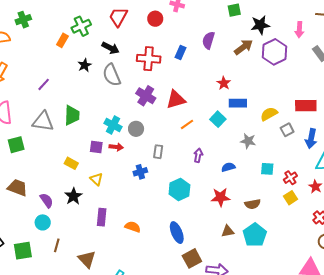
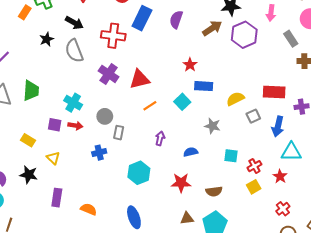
blue rectangle: (180, 52) -> (142, 18), moved, size x1.6
gray circle: (136, 129) -> (105, 116), moved
black star: (73, 196) -> (29, 175), turned -30

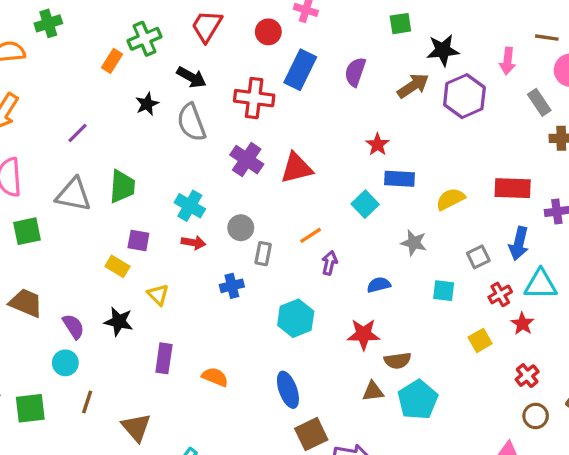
orange line: (150, 106) -> (311, 235), moved
gray square: (253, 116) -> (478, 257), moved
purple square: (55, 125) -> (138, 240), moved
red cross: (254, 166) -> (500, 294), moved
brown semicircle: (214, 191) -> (398, 361), moved

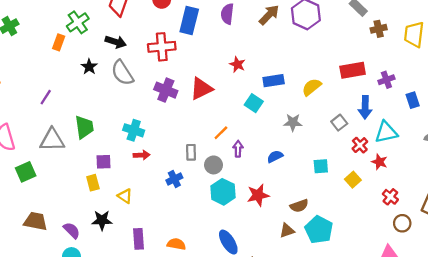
red star: (377, 145) -> (237, 64), moved
gray circle: (241, 228) -> (214, 165), moved
yellow rectangle: (117, 266) -> (93, 183), turned 56
cyan square: (444, 291) -> (321, 166), moved
red star: (363, 334) -> (258, 195), moved

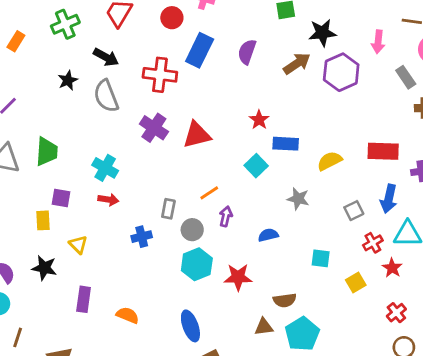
orange rectangle: (59, 42) -> (16, 41), moved
red star: (237, 64) -> (259, 120), moved

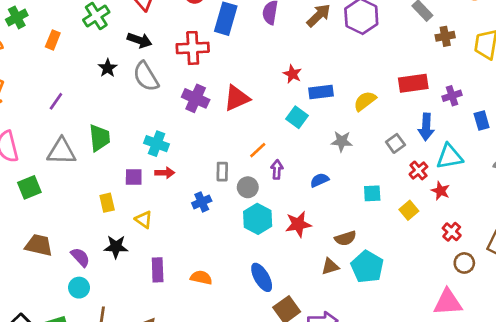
purple square: (61, 198) -> (134, 177), moved

